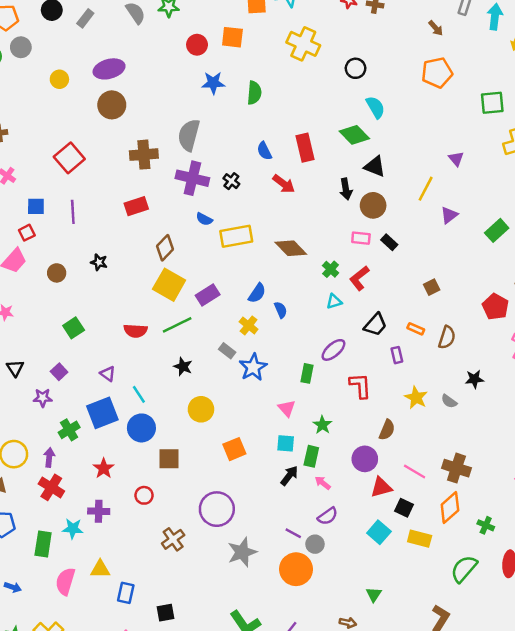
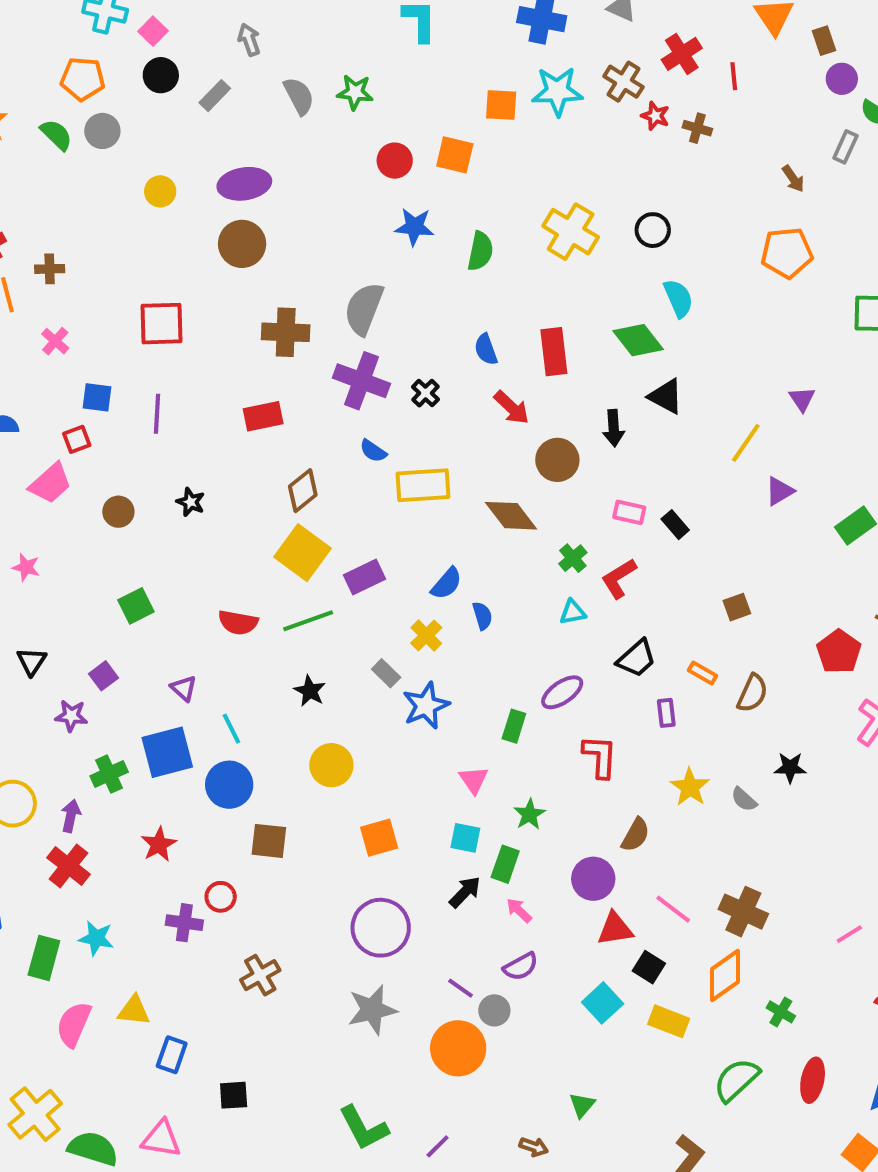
yellow cross: (303, 44) -> (571, 232), moved
red square: (69, 158) -> (161, 324), turned 32
brown circle: (373, 205) -> (557, 460), moved
purple circle: (217, 509) -> (381, 928), moved
purple cross: (99, 511) -> (184, 923), moved

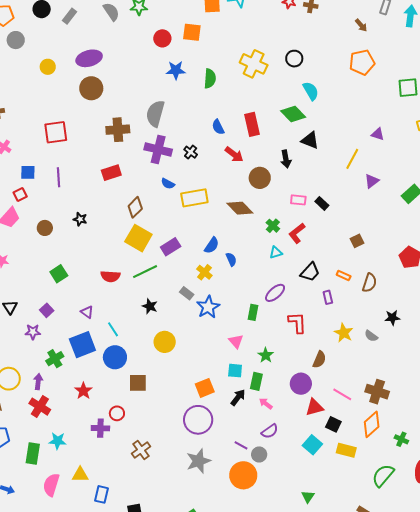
purple triangle: (802, 399) -> (378, 134), turned -32
orange square: (379, 838) -> (205, 388), moved

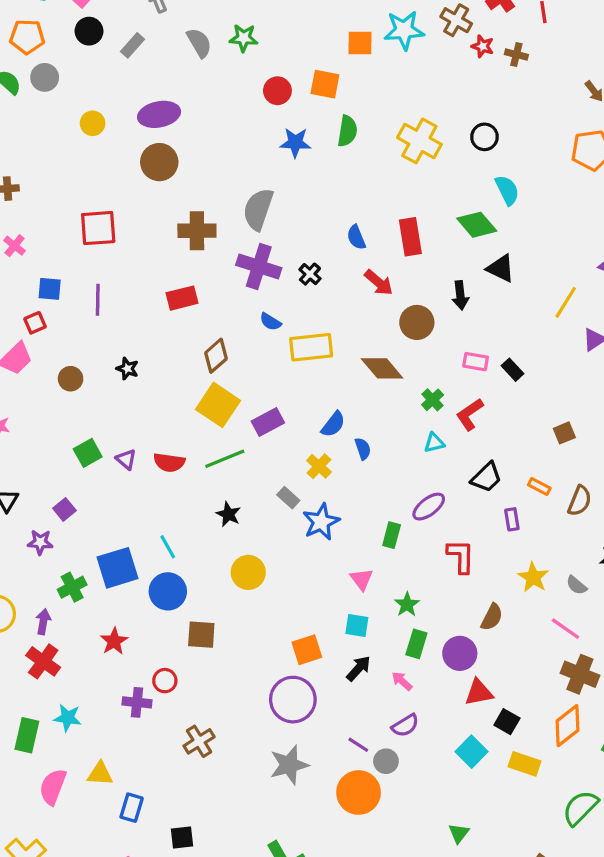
green semicircle: (210, 79) -> (347, 131), moved
purple triangle: (87, 312) -> (126, 459), moved
green rectangle: (256, 381) -> (416, 644), moved
pink line: (342, 394) -> (565, 629), moved

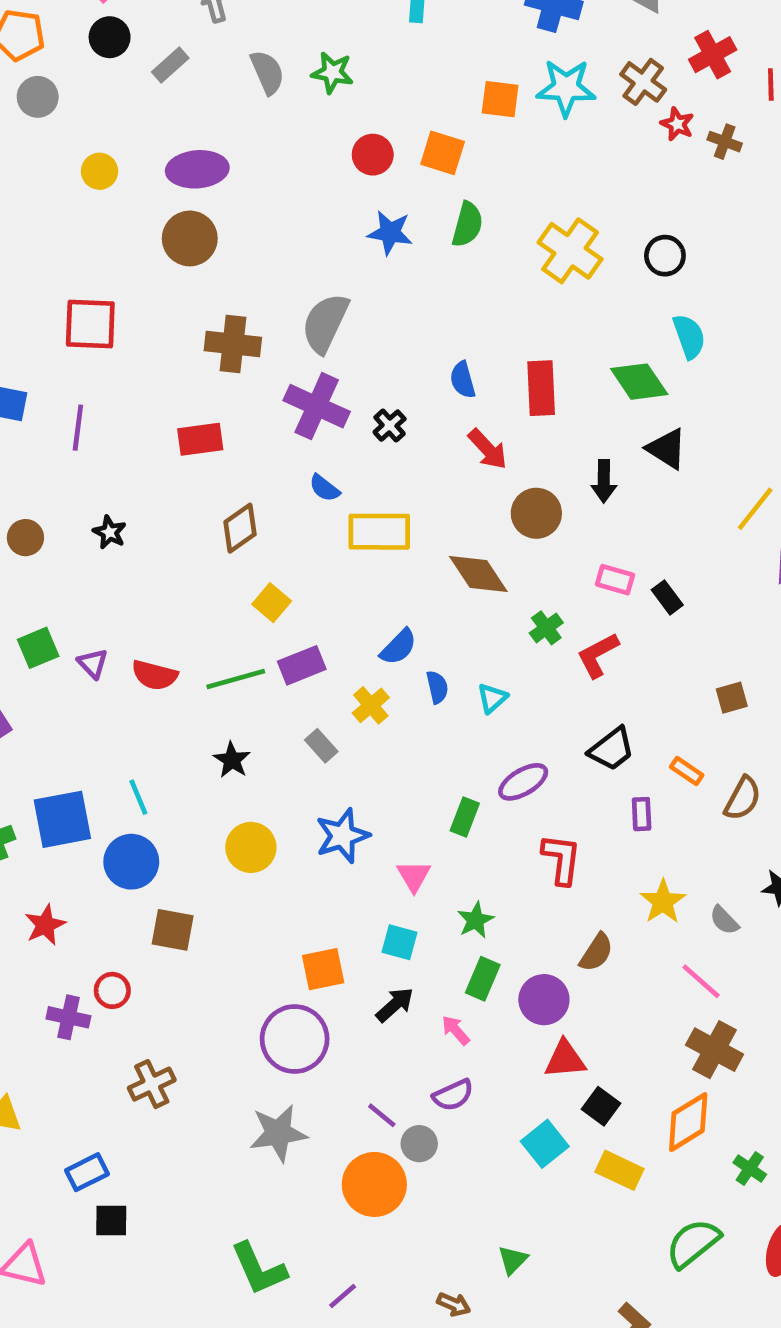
yellow square: (218, 405) -> (272, 603), moved, size x0.6
purple rectangle: (268, 422) -> (302, 665), moved
cyan triangle: (434, 443) -> (492, 698), moved, turned -35
blue star: (321, 522) -> (342, 836), moved
blue rectangle: (132, 808) -> (87, 1172), moved, turned 40

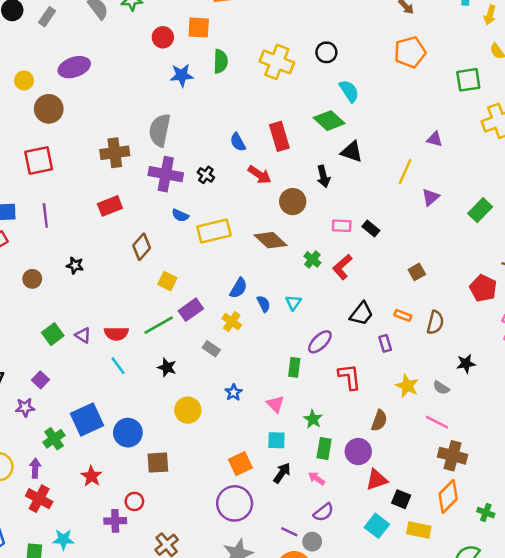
brown circle: (190, 238) -> (49, 109), moved
cyan line: (138, 797) -> (118, 366), moved
blue star: (342, 836) -> (234, 392), size x0.6

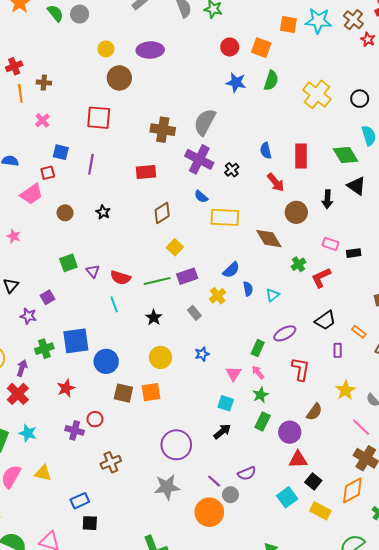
black rectangle: (371, 228) -> (354, 253), turned -64
orange square: (240, 464) -> (151, 392), moved
pink arrow: (317, 478) -> (258, 372), moved

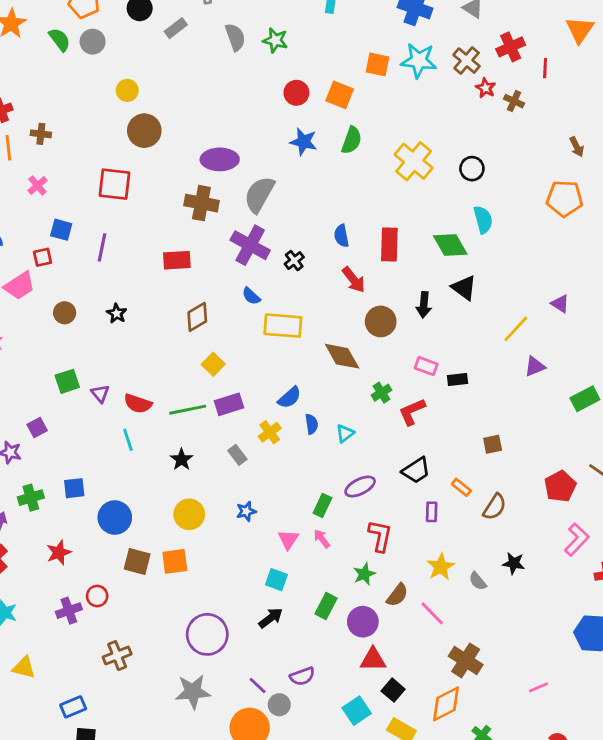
purple ellipse: (150, 50) -> (220, 159), moved
blue square: (76, 341) -> (74, 488), size x0.6
green star: (260, 395) -> (364, 574), moved
pink line: (361, 427) -> (432, 613), moved
purple cross: (75, 430) -> (69, 611), turned -36

